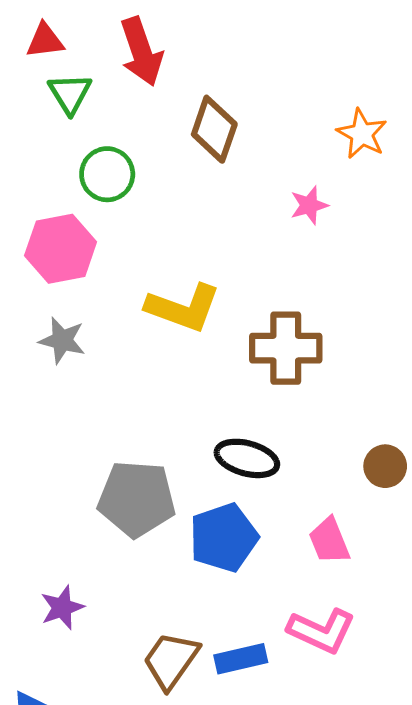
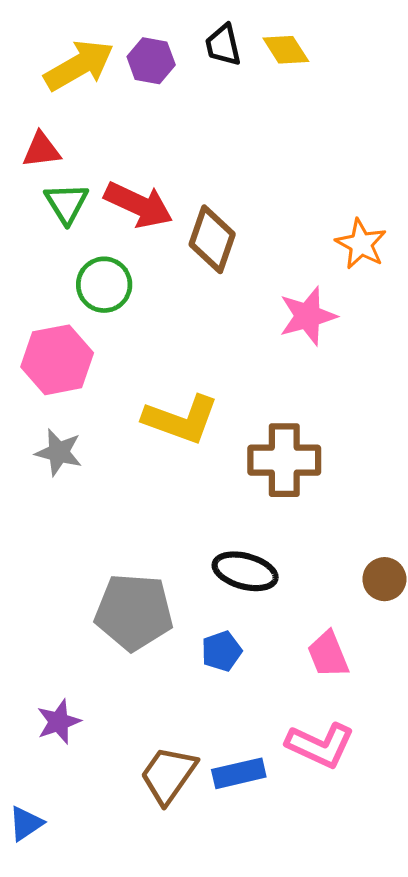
red arrow: (141, 52) -> (139, 205), moved, turned -46
pink star: (309, 205) -> (308, 316), size x1.5
blue pentagon: (224, 538) -> (222, 651), size x0.6

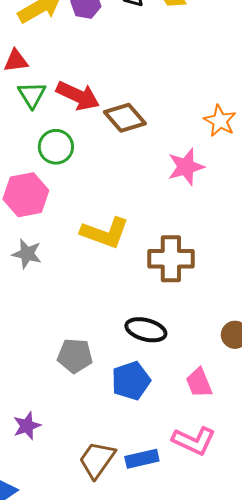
brown diamond: (212, 239) -> (125, 118), turned -60
gray pentagon: (134, 612) -> (75, 356), size x0.7
blue pentagon: (222, 651) -> (131, 381), size x1.5

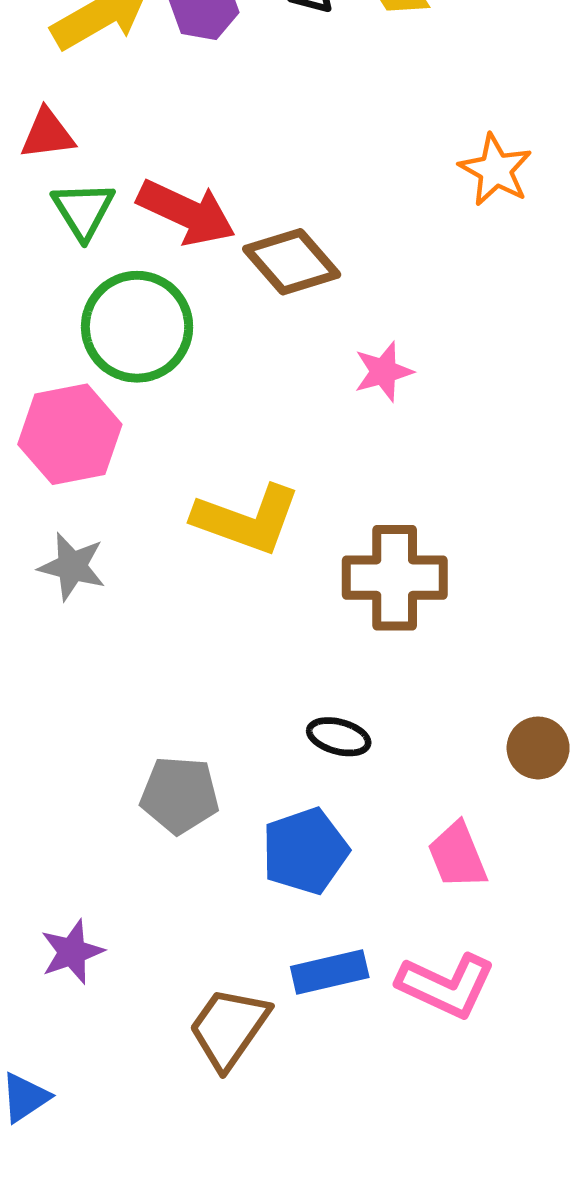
orange star: (220, 121) -> (495, 170), moved
green circle: (56, 147) -> (137, 327), size x1.4
pink star: (186, 167) -> (383, 372), moved, size x0.7
black ellipse: (146, 330) -> (339, 737), size x0.7
blue rectangle: (142, 459) -> (330, 972), moved

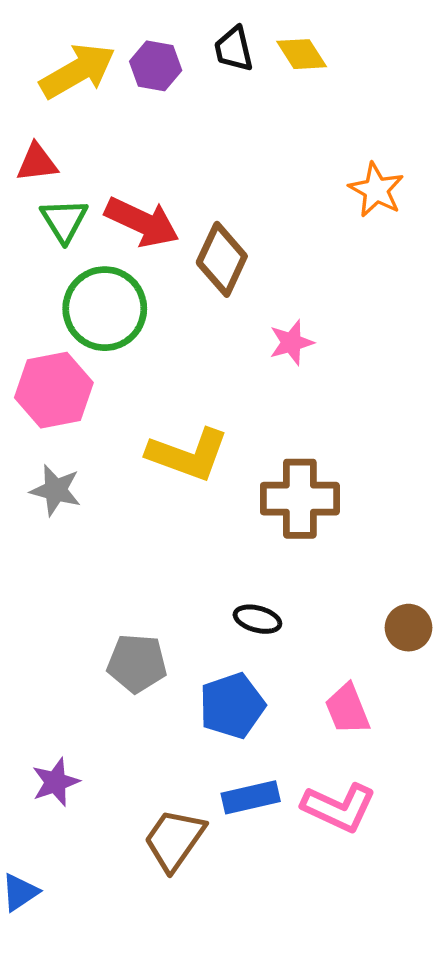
brown diamond: (292, 262) -> (222, 259), turned 66

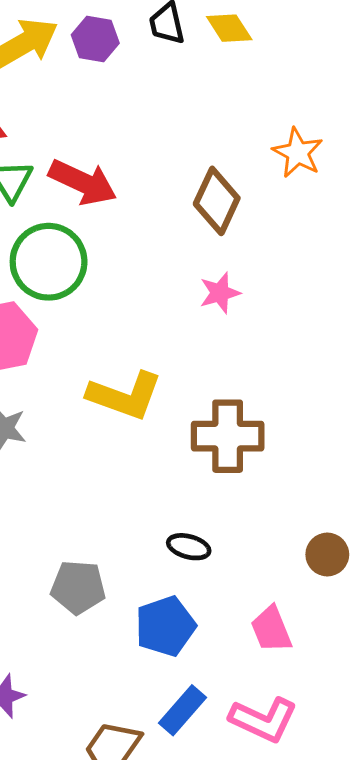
brown diamond: (222, 259) -> (217, 201), moved
blue rectangle: (251, 797) -> (182, 710), turned -36

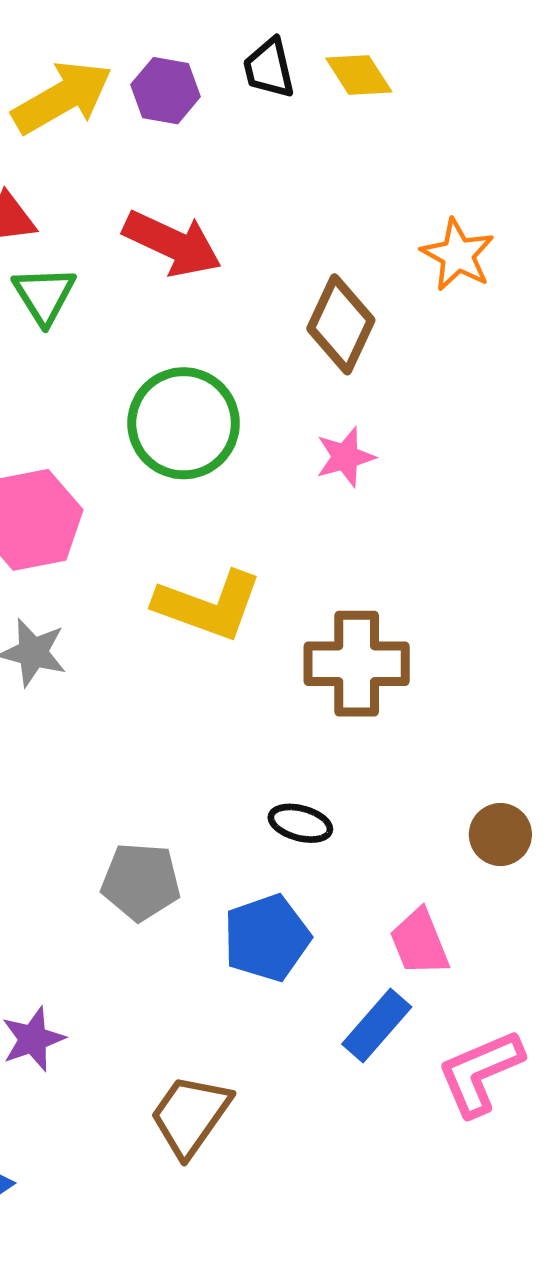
red arrow: (83, 182) -> (172, 244), moved
green circle: (49, 262) -> (184, 423), moved
blue rectangle: (182, 710) -> (377, 1026), moved
pink L-shape: (263, 720) -> (480, 1073), moved, turned 132

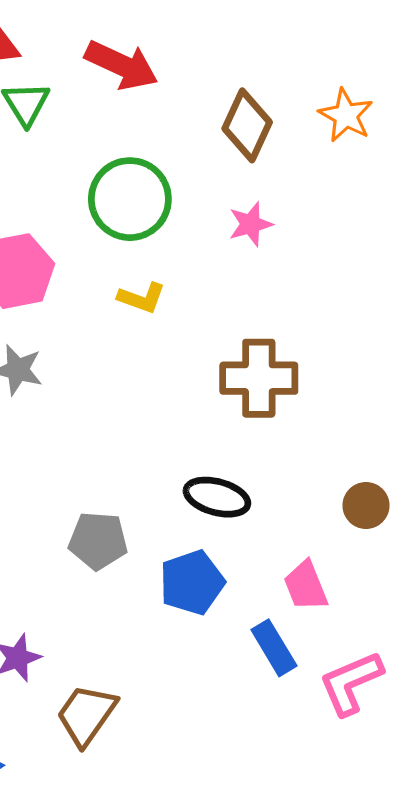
orange star: (458, 255) -> (346, 115), moved
yellow L-shape: (208, 605) -> (142, 298), moved, size x0.6
black ellipse: (300, 823) -> (217, 497), size x1.4
blue rectangle: (377, 1026) -> (274, 648), turned -72
brown trapezoid: (190, 1115) -> (86, 715), moved

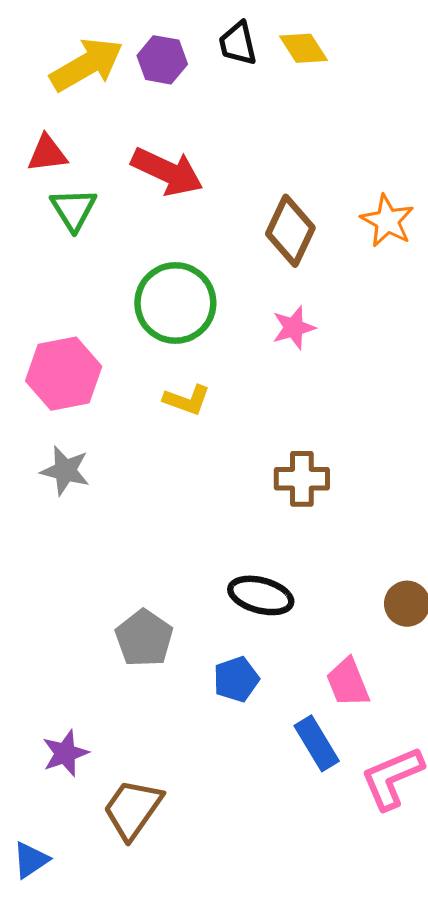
brown cross: (259, 378) -> (302, 479), size x0.7
gray pentagon: (98, 541) -> (144, 638), turned 30
blue pentagon: (192, 582) -> (236, 679), size x0.7

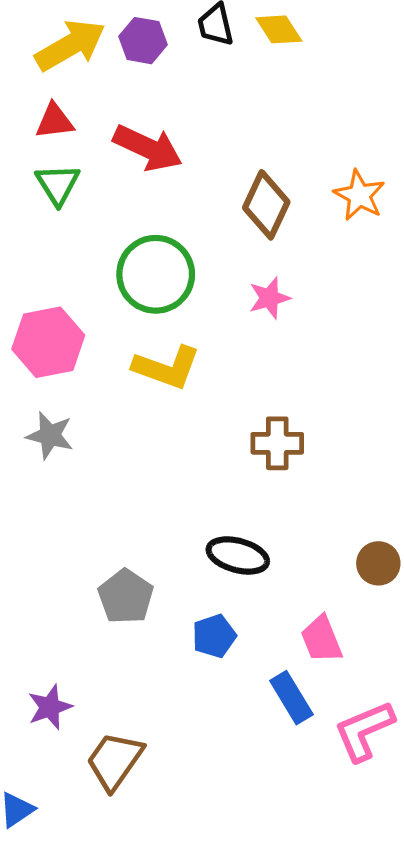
red triangle: (47, 153) -> (55, 121), moved
yellow L-shape: (187, 400) -> (167, 367), size x1.5

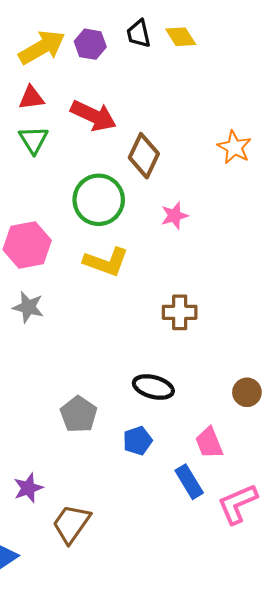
brown diamond: (266, 205) -> (144, 156), moved

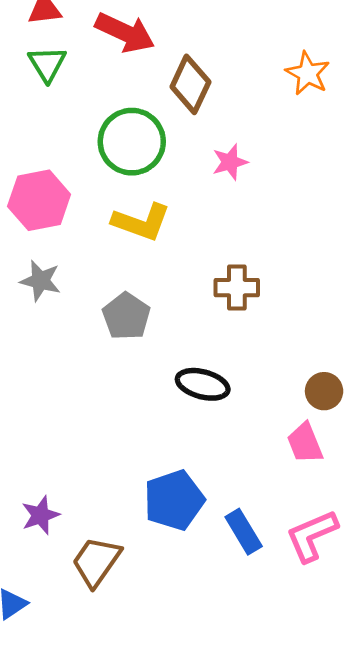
gray pentagon: (79, 414) -> (126, 316), moved
blue pentagon: (138, 441) -> (174, 500), moved, size x1.6
pink trapezoid: (209, 443) -> (305, 443), moved
blue rectangle: (189, 482) -> (244, 532), moved

